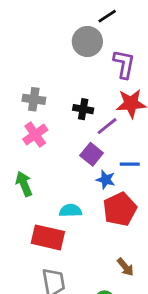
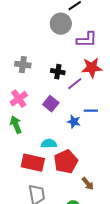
purple L-shape: (124, 64) -> (87, 40), turned 80
pink cross: (35, 135) -> (19, 99), moved
purple square: (92, 154) -> (51, 104), moved
red pentagon: (120, 209) -> (66, 162), moved

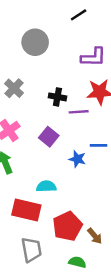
gray circle: (61, 24) -> (35, 42), moved
gray cross: (23, 65) -> (14, 88), turned 35
purple line: (75, 84) -> (79, 112), turned 35
red pentagon: (66, 162) -> (67, 226), moved

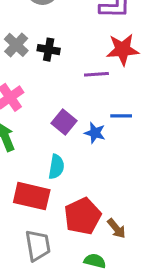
black cross: (57, 97) -> (49, 50), moved
purple square: (49, 137) -> (64, 122), moved
cyan semicircle: (46, 186) -> (56, 167), turned 102

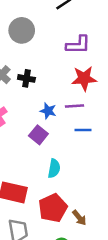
purple line: (96, 74) -> (75, 106), moved
blue star: (95, 133) -> (48, 111), moved
cyan semicircle: (56, 167) -> (54, 168), moved

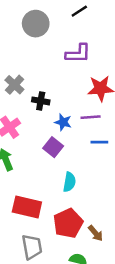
gray circle: (22, 30) -> (36, 24), moved
purple L-shape: (78, 45) -> (78, 54), moved
black cross: (26, 78) -> (41, 101), moved

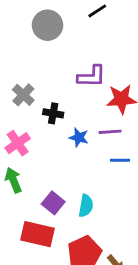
purple L-shape: (78, 54) -> (92, 76), moved
purple square: (53, 147) -> (53, 203), moved

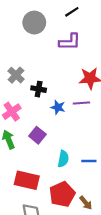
purple L-shape: (92, 76) -> (70, 42), moved
blue line: (120, 160) -> (89, 161), moved
purple square: (53, 203) -> (37, 135), moved

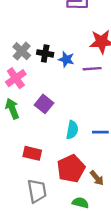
gray cross: (16, 75) -> (22, 51), moved
blue star: (58, 107) -> (66, 59), moved
red rectangle: (27, 180) -> (32, 153), size x0.7

